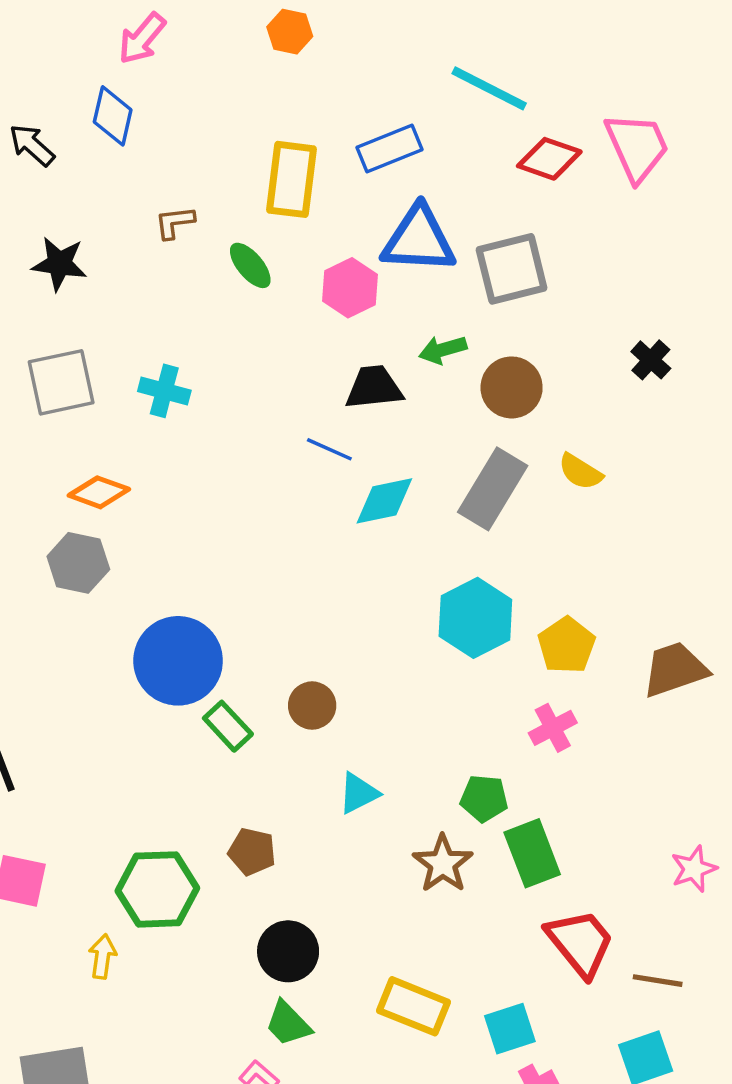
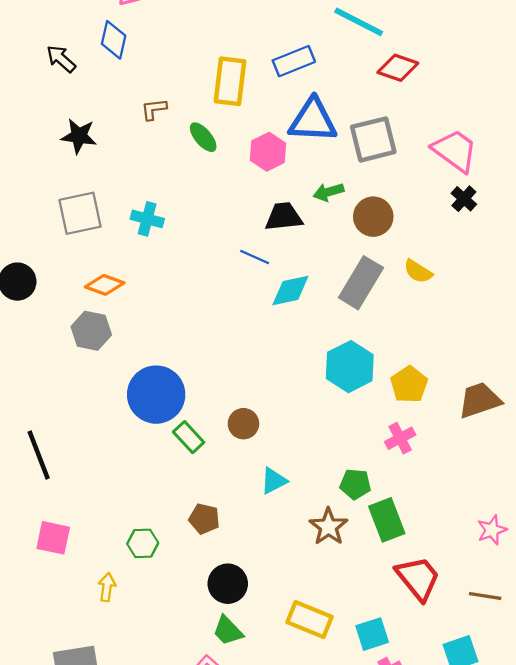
pink trapezoid: (637, 147) -> (455, 151), moved, turned -30
green hexagon: (157, 889) -> (143, 543), size x0.6
brown line: (658, 981) -> (485, 596), moved

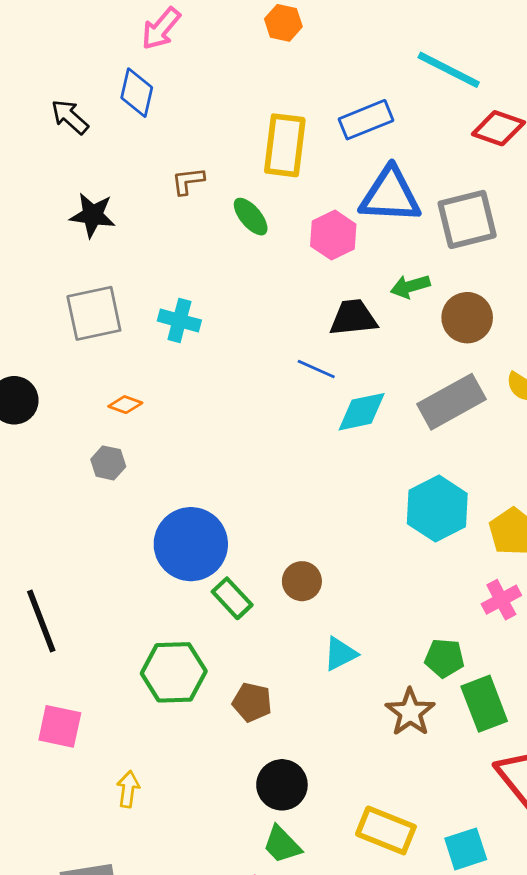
gray rectangle: (361, 283) -> (451, 402), turned 30
orange diamond: (105, 285) -> (125, 405), size x0.7
gray hexagon: (91, 331) -> (108, 463), size x0.7
green hexagon: (143, 543) -> (174, 672), moved, size x1.6

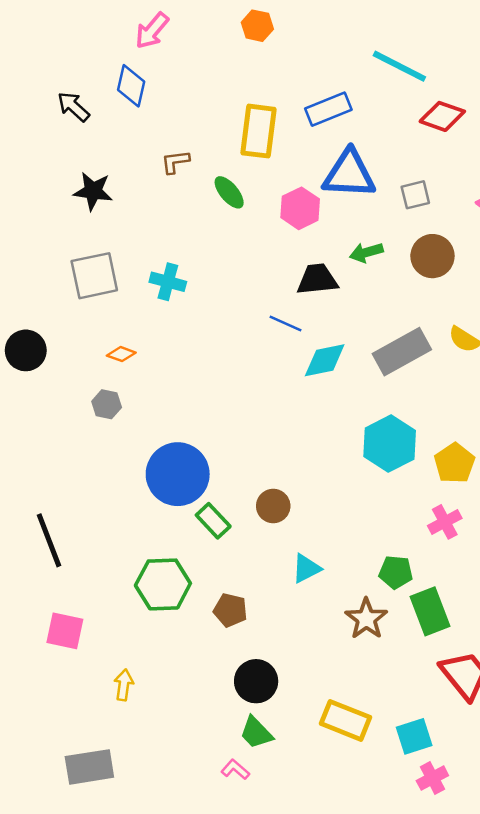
gray square: (467, 219) -> (415, 195), size x0.6
brown circle: (467, 318) -> (432, 256), moved

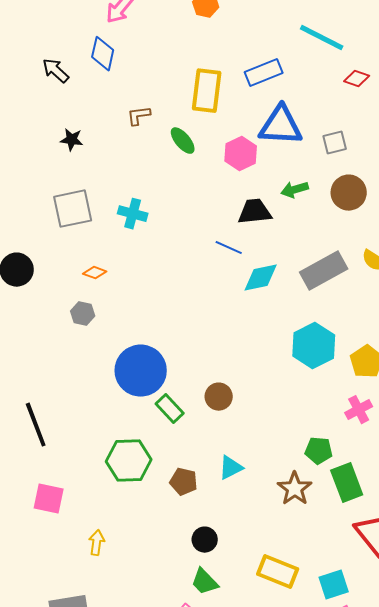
red diamond: (442, 116) -> (357, 79), size x0.7
black star: (93, 191) -> (72, 140), size x0.7
cyan triangle: (306, 568) -> (231, 468), moved
black circle: (256, 681) -> (205, 540), size x0.7

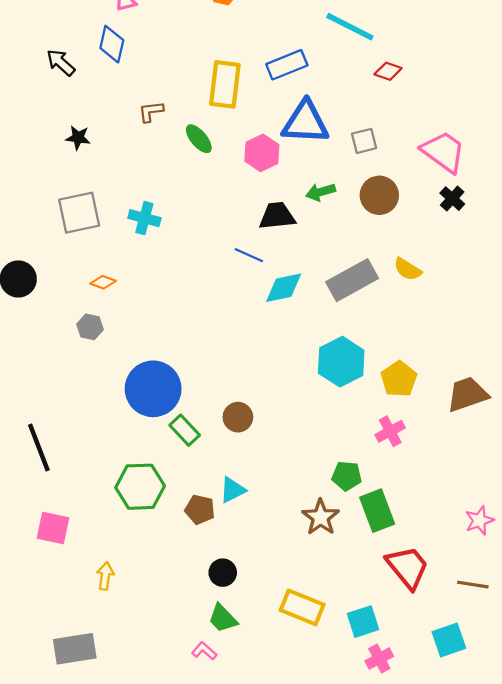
cyan triangle: (231, 468) -> (232, 490), moved

